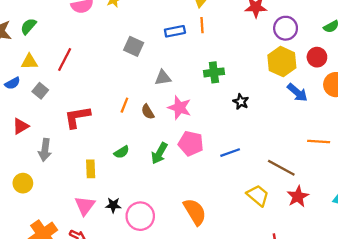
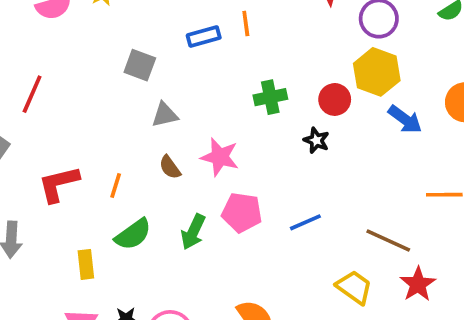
red circle: (317, 57) -> (335, 99), moved
gray triangle: (163, 78) -> (165, 115), moved
orange line: (124, 105) -> (116, 185), moved
green semicircle: (122, 152) -> (133, 234), size x1.5

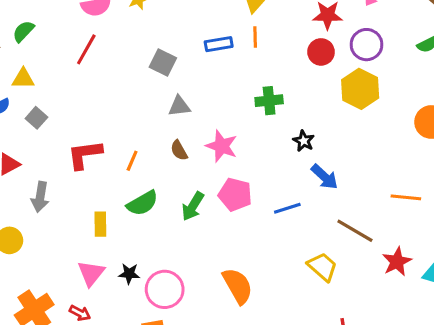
red line: (32, 94) -> (86, 49), moved
red circle: (335, 99) -> (321, 52), moved
blue arrow: (405, 119) -> (324, 177), moved
red star: (418, 284) -> (397, 262), moved

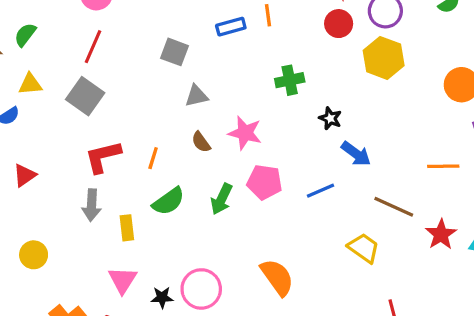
gray square: (36, 118) -> (85, 96), moved, size x1.6
gray arrow: (40, 197) -> (92, 205), moved
black star: (129, 274) -> (162, 297), moved

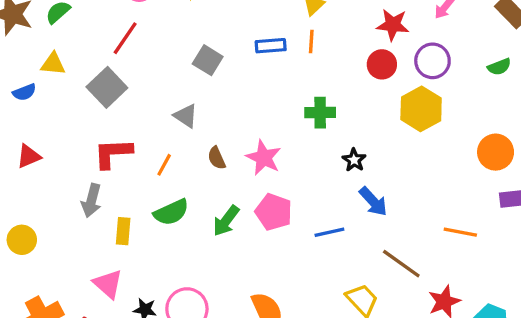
gray triangle: (196, 96) -> (186, 116), moved, turned 35
pink triangle: (123, 280) -> (108, 284), turned -32

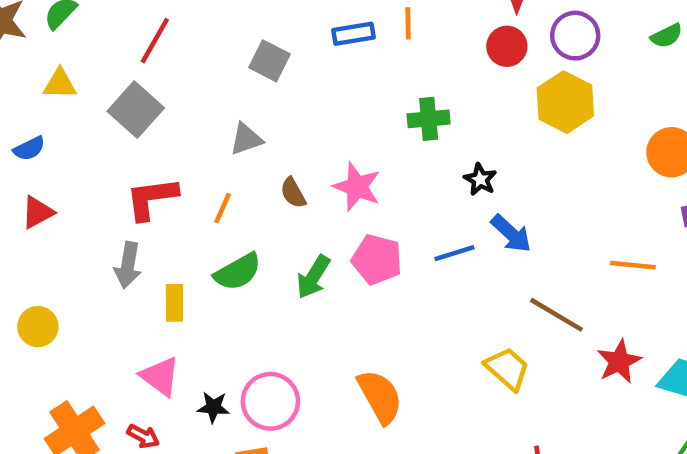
blue semicircle: (24, 92) -> (29, 149), moved
gray triangle: (186, 116) -> (246, 139), turned -48
blue line: (329, 232) -> (454, 253), moved

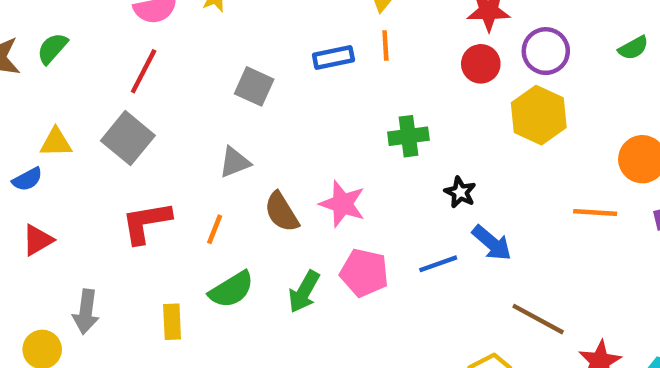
yellow triangle: (60, 84) -> (56, 142), moved
brown semicircle: (293, 193) -> (282, 212), size x1.4
gray arrow: (128, 265) -> (86, 312), moved
orange line: (633, 265) -> (595, 213), moved

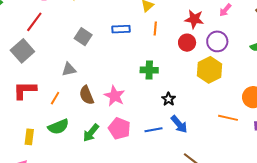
orange line: (385, 46) -> (155, 28), moved

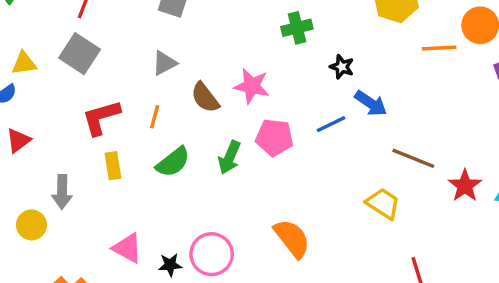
orange line: (228, 118) -> (439, 48), moved
yellow rectangle: (29, 137) -> (113, 166), moved

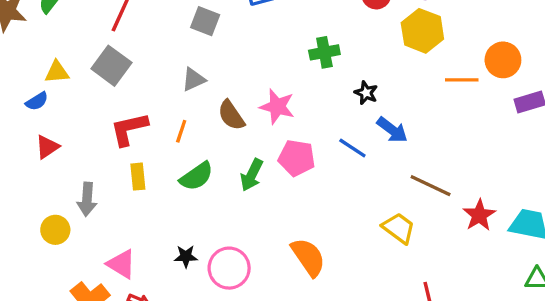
blue line: (331, 124) -> (352, 148), turned 56
pink triangle: (127, 248) -> (121, 264), moved
black star: (170, 265) -> (186, 256), moved

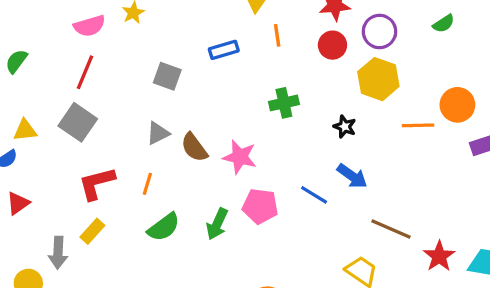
black star: (366, 93) -> (345, 127), moved
brown semicircle: (231, 115) -> (194, 147), moved
yellow rectangle: (138, 177) -> (92, 231), moved, turned 50

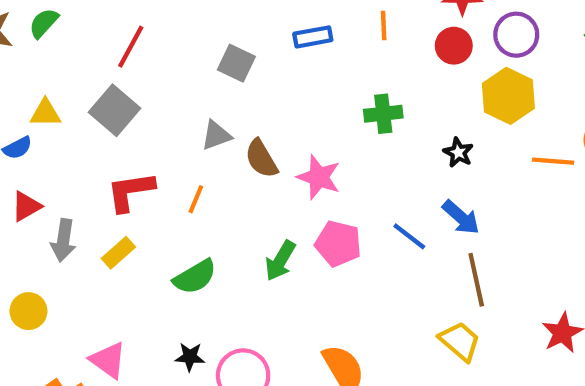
green semicircle: (164, 227) -> (195, 277), moved
brown line: (391, 229) -> (476, 280), moved, turned 48
gray arrow: (58, 253) -> (63, 240), moved

